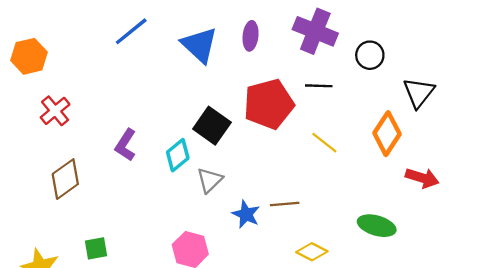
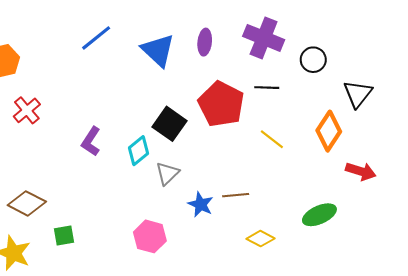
red pentagon: (269, 104) -> (221, 104), turned -30
brown diamond: (65, 179) -> (27, 203), moved, turned 63
green ellipse: (377, 226) -> (319, 215), turned -40

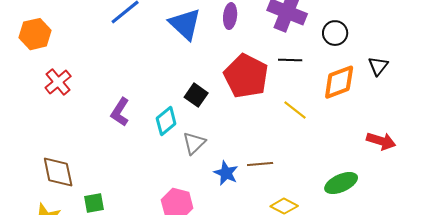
black triangle: (358, 94) -> (378, 66), size x0.7
black square: (170, 124) -> (196, 95), size x0.7
orange diamond: (329, 131) -> (339, 82), moved, turned 36
brown diamond: (27, 203) -> (58, 172), turned 51

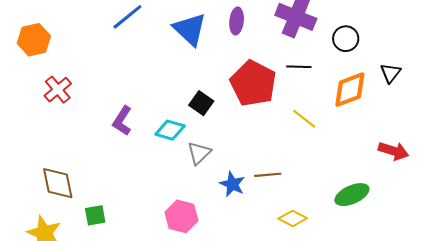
cyan diamond: (166, 121) -> (170, 130), turned 56

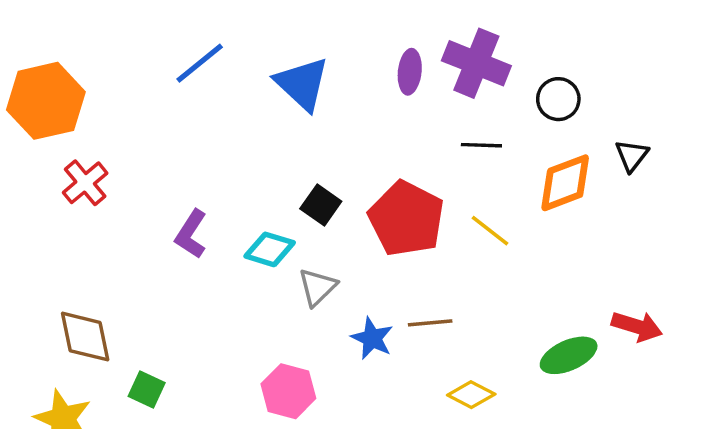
purple ellipse: (237, 21) -> (410, 72), moved
orange hexagon: (34, 40) -> (46, 101), size x1.4
red pentagon: (253, 83) -> (406, 219), moved
red arrow: (394, 151) -> (637, 326), moved
green square: (95, 215) -> (147, 390), turned 35

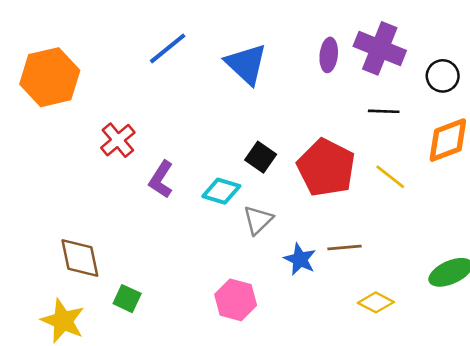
red cross: (85, 183) -> (118, 140), moved

